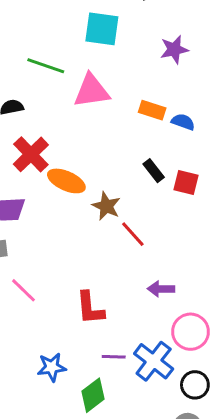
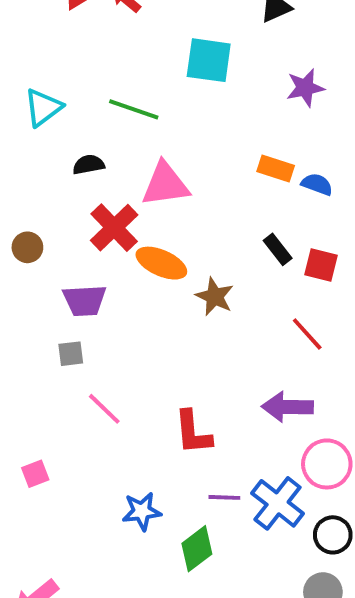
pink triangle: (92, 91) -> (165, 184), moved
red line: (133, 234) -> (307, 334), moved
purple arrow: (161, 289) -> (287, 407), size x1.4

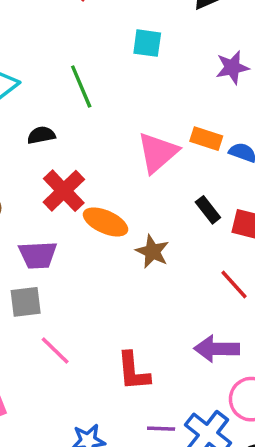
cyan square: (209, 60) -> (147, 43), size x0.7
green line: (134, 109) -> (81, 87), turned 48
pink triangle: (165, 184) -> (158, 152), moved, turned -33
gray square: (71, 354) -> (26, 302), size x1.4

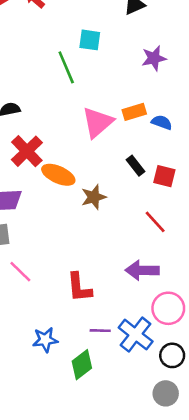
green line: (81, 87) -> (66, 67), moved
orange rectangle: (206, 139) -> (134, 112), turned -35
brown star: (152, 251) -> (94, 197), turned 30

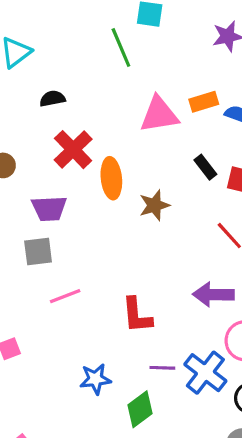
pink triangle: (98, 122) -> (159, 114), turned 32
orange ellipse: (58, 175) -> (111, 178), turned 60
pink line: (20, 272) -> (65, 296), turned -65

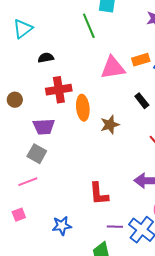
red cross: (73, 150) -> (59, 90), turned 35
gray square: (38, 252) -> (37, 154), turned 36
pink line: (65, 296) -> (28, 182), moved
blue star: (95, 379) -> (62, 226), moved

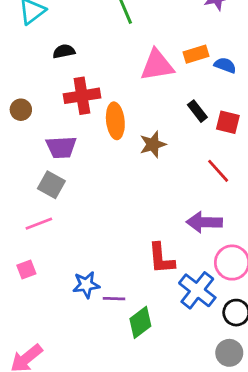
red L-shape: (99, 194) -> (161, 258), moved
purple line: (115, 227) -> (114, 299), moved

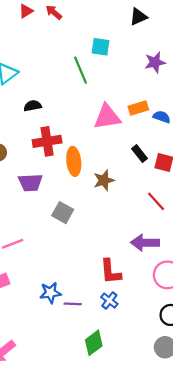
gray square: (51, 185) -> (63, 213), moved
blue cross: (197, 290) -> (109, 301), moved, size x0.6
green diamond: (140, 322) -> (94, 343), moved

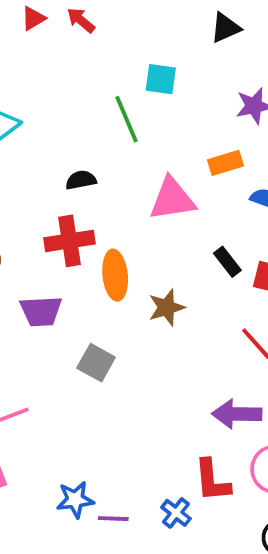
black semicircle: (33, 106) -> (81, 180), moved
orange rectangle: (138, 108) -> (225, 163), moved
red L-shape: (110, 272) -> (212, 481), moved

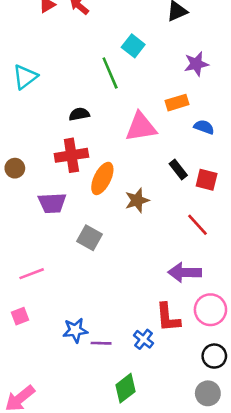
cyan square: (161, 79) -> (133, 46), turned 30
orange ellipse: (115, 275) -> (102, 178), turned 32

